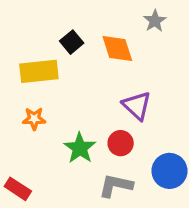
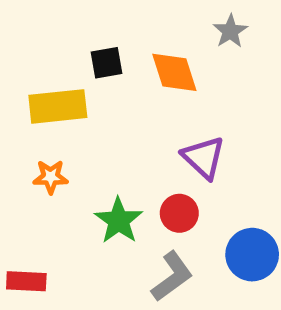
black square: (72, 42) -> (106, 63), turned 30
gray L-shape: (116, 186) -> (172, 276), turned 132
red rectangle: (18, 189) -> (26, 281), turned -30

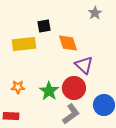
orange diamond: (174, 72) -> (68, 43), moved
orange star: (51, 177) -> (18, 87), moved
red circle: (179, 213) -> (74, 88), size x1.5

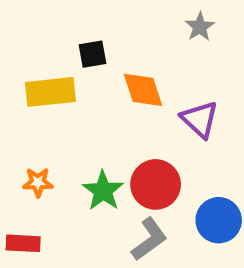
purple triangle: (84, 65) -> (200, 119), moved

